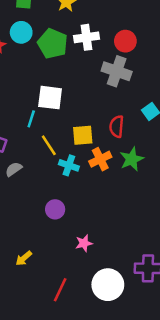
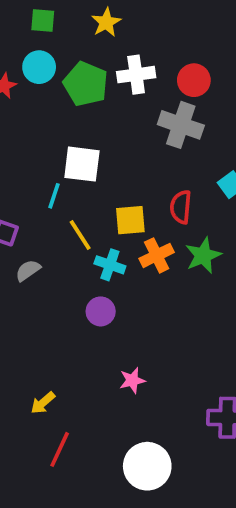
purple circle: (55, 209) -> (101, 311), moved
white circle: (108, 285) -> (147, 466), moved
red line: (60, 290) -> (60, 449), moved

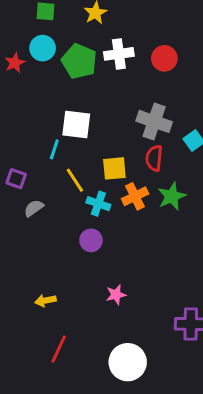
gray cross: (181, 125) -> (154, 121), moved
yellow arrow: (43, 403) -> (45, 301), moved, turned 30

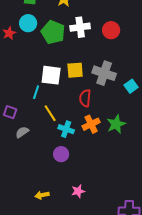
red semicircle: (154, 158) -> (85, 98), moved
yellow square: (114, 168) -> (75, 70), moved
yellow arrow: (45, 301) -> (42, 195), moved

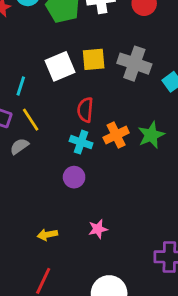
white square: (51, 75) -> (60, 66), turned -30
cyan line: (36, 92) -> (21, 86), moved
red semicircle: (85, 98) -> (85, 110), moved
yellow line: (50, 113) -> (31, 120), moved

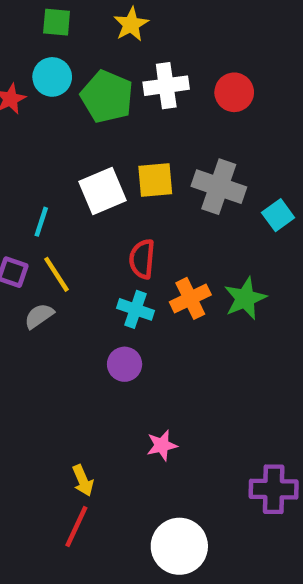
yellow arrow: (47, 235) -> (83, 480), moved, turned -102

